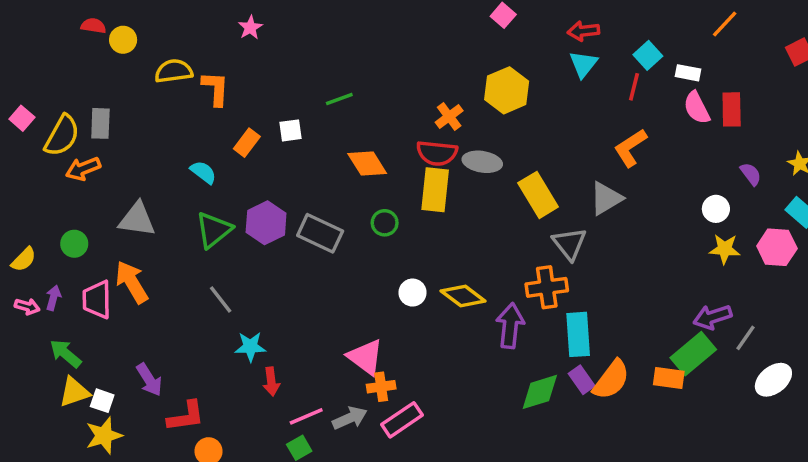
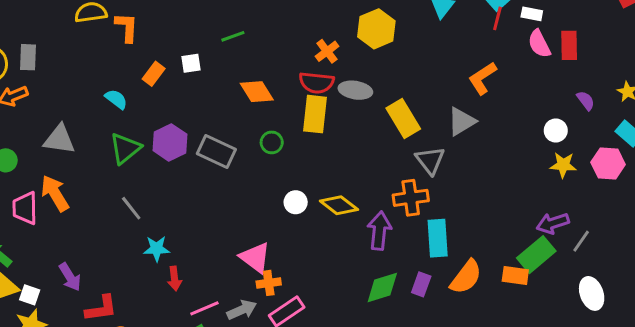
red line: (634, 87) -> (497, 18), moved
purple rectangle: (582, 380) -> (421, 284), moved, turned 55
white ellipse: (773, 380) -> (592, 293), moved, turned -72
green diamond: (540, 392) -> (382, 287), moved

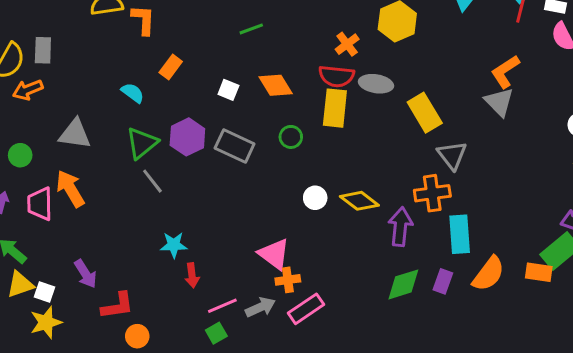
white square: (191, 63) -> (228, 90), moved, turned 30
gray triangle: (462, 122) -> (499, 102), moved, turned -44
gray line: (131, 208) -> (152, 181), moved

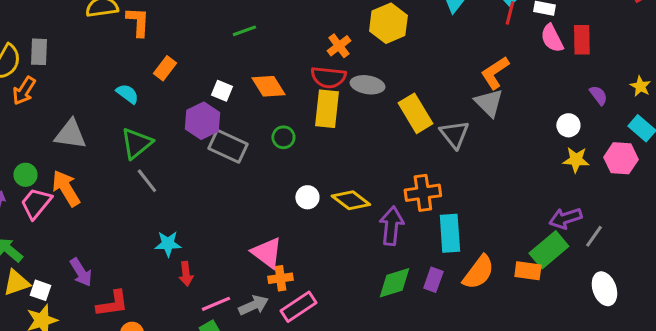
orange arrow: (28, 90) -> (24, 91), turned -36
purple hexagon: (187, 137) -> (202, 121), moved
green circle: (20, 155) -> (26, 175), moved
gray triangle: (452, 155) -> (454, 134), moved
pink trapezoid: (40, 204) -> (36, 203), turned 40

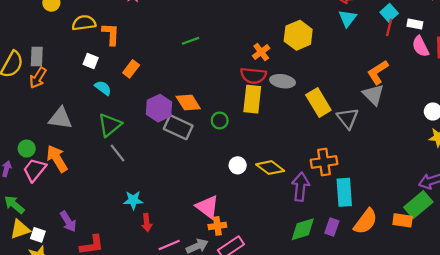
orange diamond: (268, 86) -> (188, 103), moved
orange arrow: (24, 91) -> (38, 78), moved
white square: (222, 91) -> (91, 61), moved

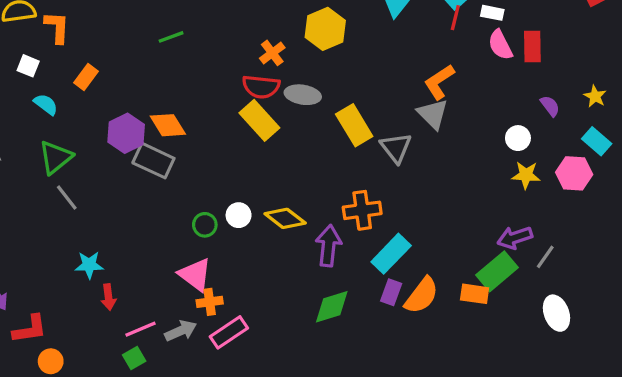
yellow rectangle: (252, 99) -> (259, 120), turned -48
green circle: (220, 120) -> (205, 225), moved
cyan rectangle: (344, 192) -> (391, 254), turned 48
purple rectangle: (332, 227) -> (391, 292), moved

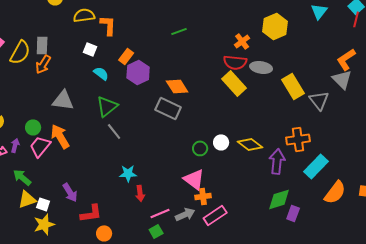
purple hexagon: (126, 133) -> (138, 72), moved
purple rectangle: (391, 292) -> (293, 213), moved

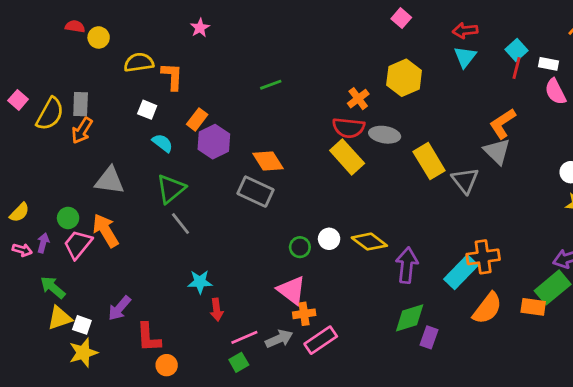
orange cross: (298, 139) -> (483, 257), moved
purple arrow: (70, 192) -> (119, 308), turned 72
red L-shape: (91, 213) -> (149, 337), turned 95

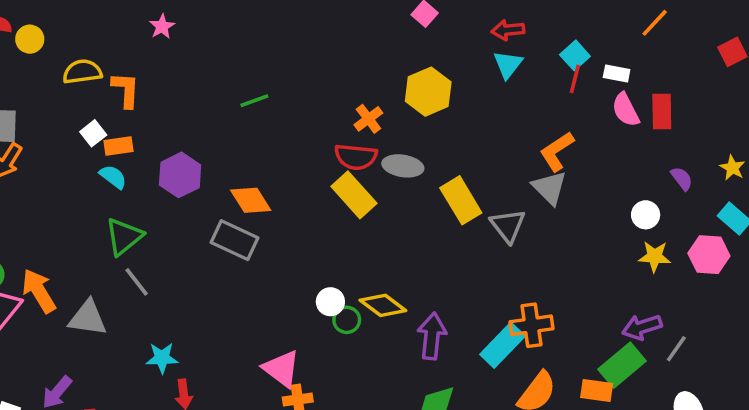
white square: (147, 110) -> (93, 133), turned 30
orange rectangle: (197, 119) -> (119, 146), moved, turned 45
gray triangle: (110, 180) -> (88, 318), moved
green circle: (300, 247) -> (347, 320), moved

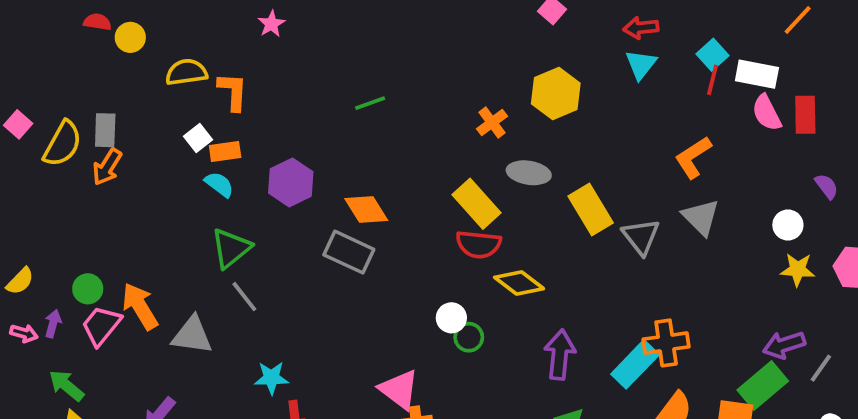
white rectangle: (617, 74) -> (757, 74), size x1.5
red semicircle: (356, 157) -> (478, 244), moved
gray triangle: (550, 188) -> (701, 217), moved
yellow diamond: (383, 305) -> (519, 283), moved

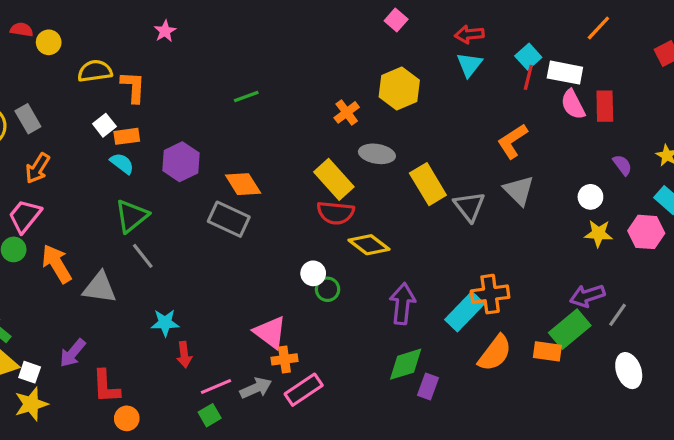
gray rectangle: (105, 130) -> (28, 119), turned -32
orange arrow: (107, 167) -> (38, 168), moved
pink trapezoid: (101, 326) -> (25, 216), moved

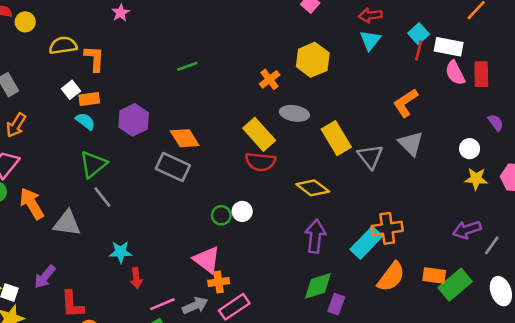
yellow diamond: (369, 245) -> (313, 188), moved
green circle: (328, 289) -> (221, 215), moved
green rectangle: (570, 329) -> (455, 285), moved

